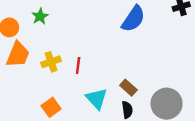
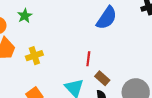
red line: (78, 66) -> (88, 59), moved

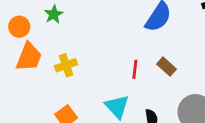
brown rectangle: (102, 78) -> (167, 67), moved

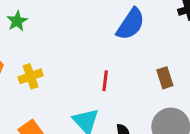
brown rectangle: (167, 67) -> (165, 78), moved, turned 30

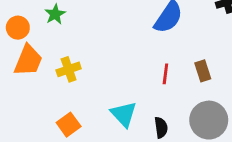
red line: (105, 81) -> (165, 74), moved

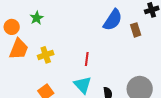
brown rectangle: (203, 71) -> (136, 30), moved
red line: (165, 74) -> (87, 59), moved

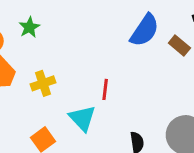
brown rectangle: (136, 30) -> (179, 45), turned -32
cyan triangle: (83, 85) -> (82, 118), moved

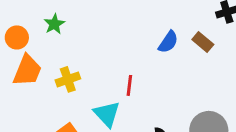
blue semicircle: (145, 30) -> (168, 42), moved, size x0.7

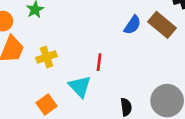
brown rectangle: (203, 42) -> (162, 25), size x1.5

